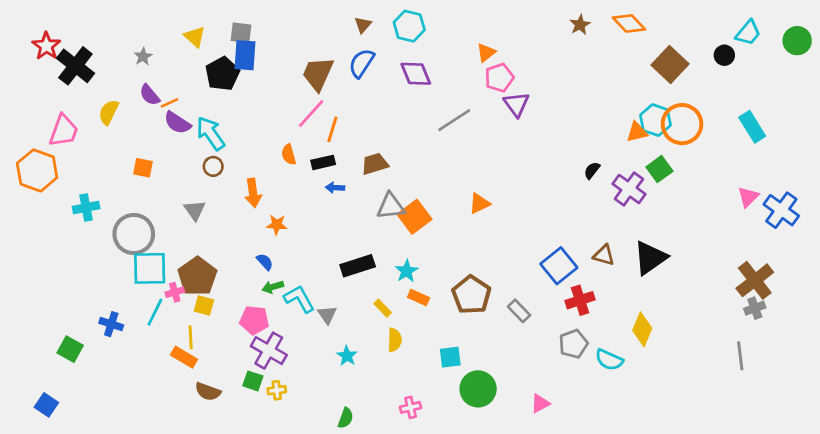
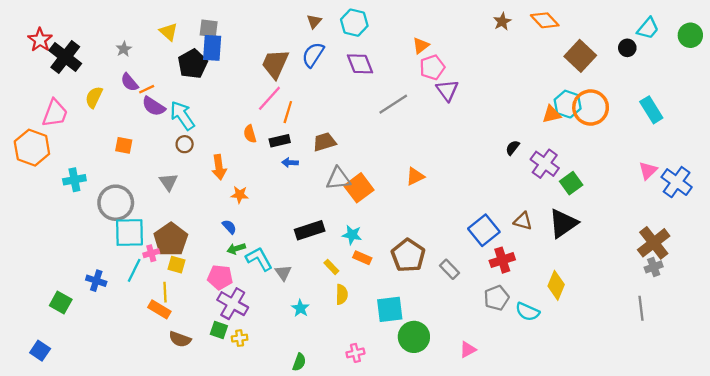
green square: (659, 169) -> (571, 183), moved
cyan star: (407, 271) -> (352, 235), turned -30
cyan square: (450, 357) -> (390, 309), size x1.4

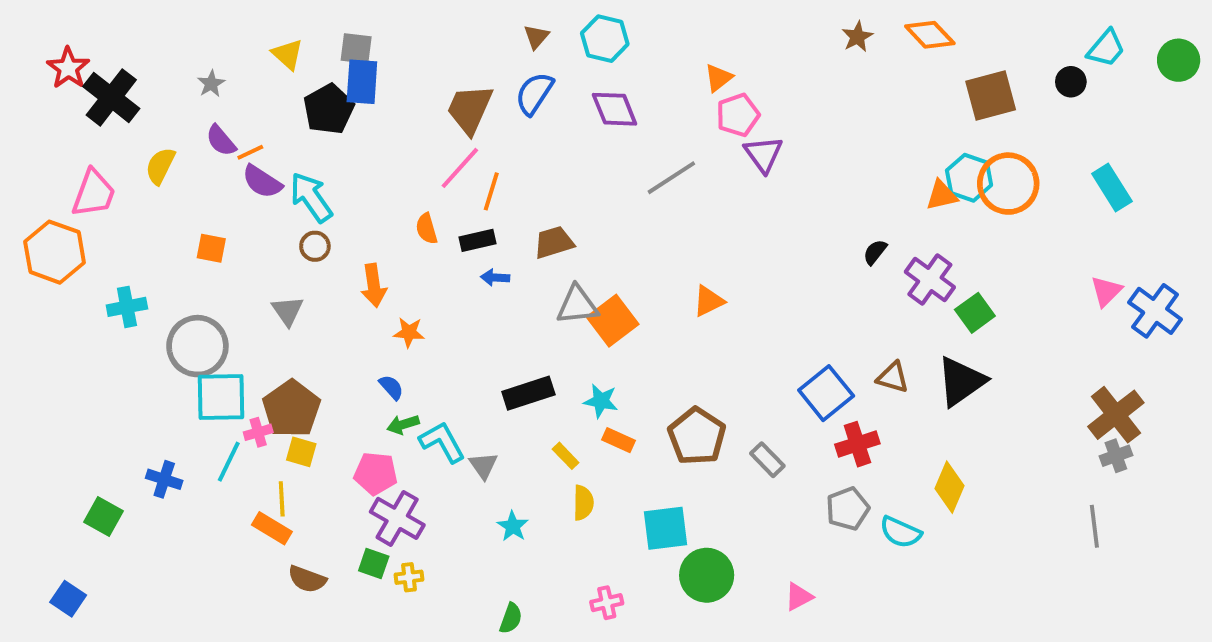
brown square: (580, 56) -> (991, 95), turned 32

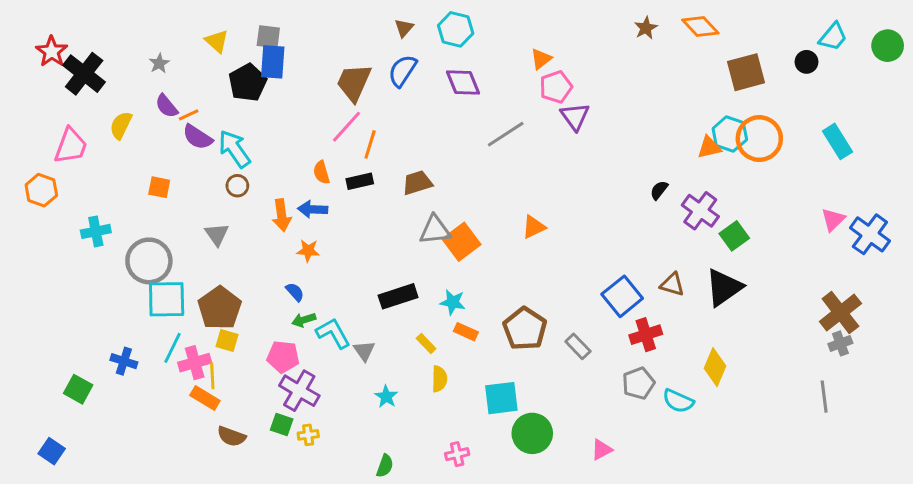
orange hexagon: (55, 252) -> (41, 190), size x0.7
blue arrow: (495, 278) -> (313, 209), moved, size x1.4
pink cross: (258, 432) -> (195, 363), moved, size x1.5

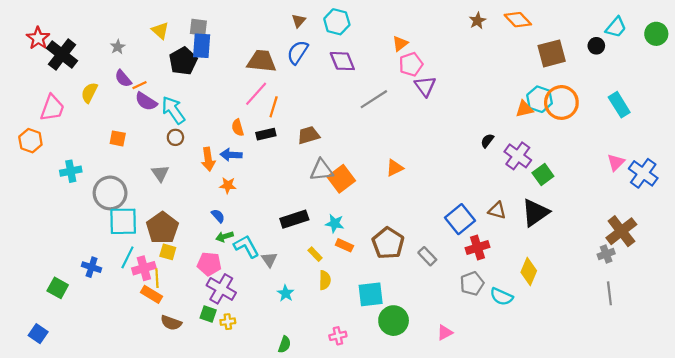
brown trapezoid: (354, 82) -> (262, 61), turned 72
gray cross: (840, 343) -> (606, 254), moved

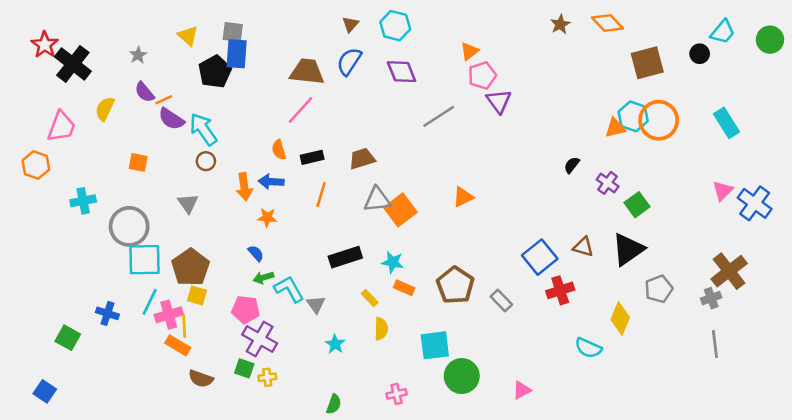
orange line: (274, 107) -> (321, 194), moved
purple cross: (518, 156) -> (608, 183), size x0.7
gray pentagon: (472, 283) -> (659, 289), moved

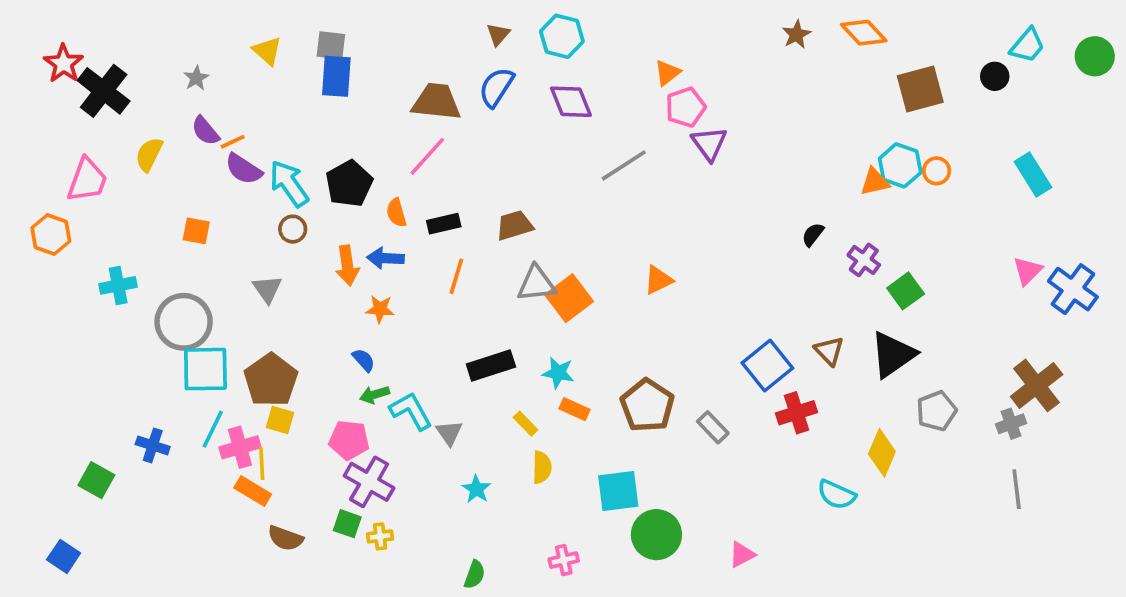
black pentagon: (215, 72) -> (349, 184), moved
orange circle: (659, 120) -> (937, 171), size x0.5
brown triangle: (583, 247) -> (829, 351), turned 30

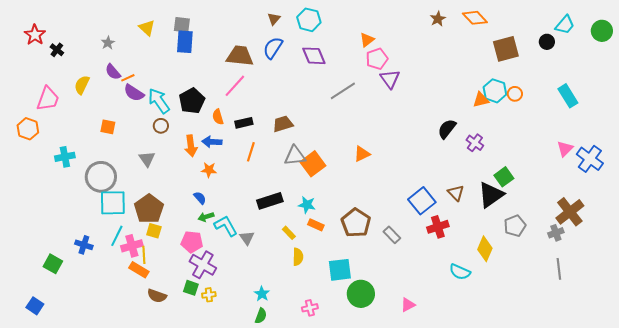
black cross: (104, 91) -> (57, 50), size x0.5
black semicircle: (813, 235) -> (447, 129), size x1.5
green square: (906, 291) -> (504, 177), moved
cyan star: (476, 489) -> (262, 294), moved

